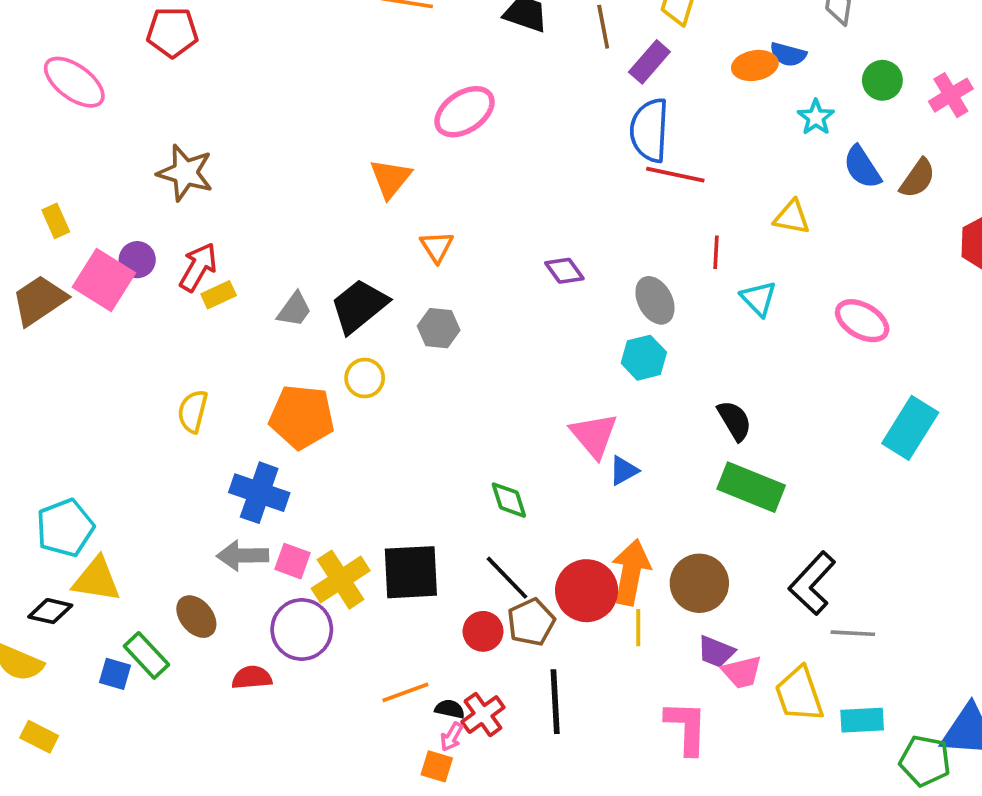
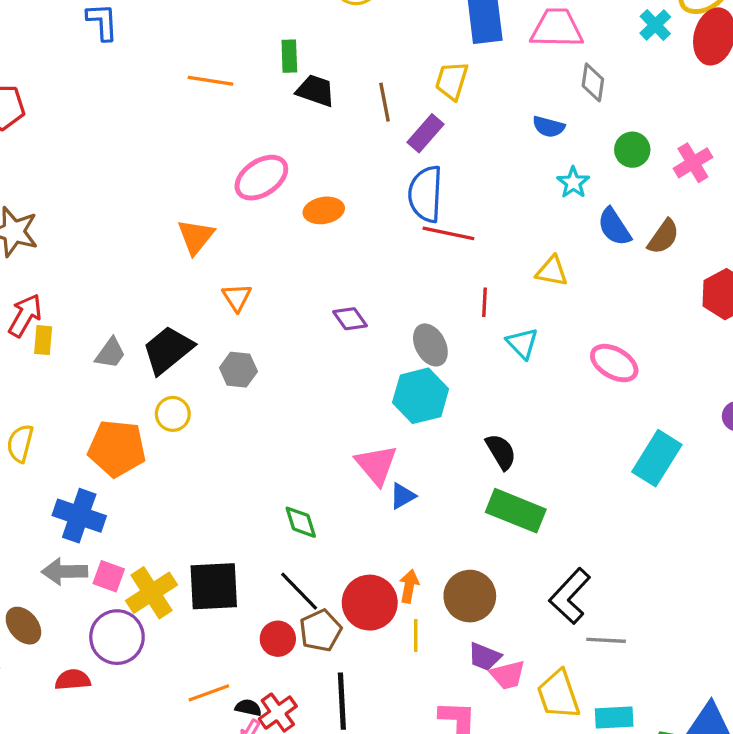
orange ellipse: (755, 65) -> (324, 210), moved
yellow rectangle: (219, 295) -> (43, 340), turned -60
cyan hexagon: (644, 358) -> (421, 396), size x1.4
orange arrow: (631, 572) -> (409, 586), size x0.6

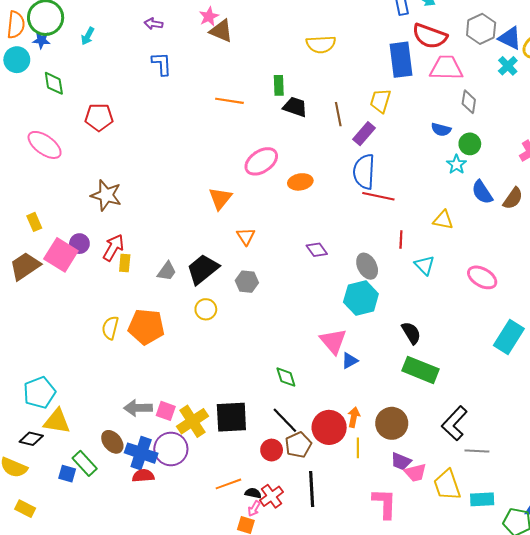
green circle: (632, 150) -> (470, 144), moved
orange pentagon: (117, 448) -> (146, 327), moved
blue cross: (79, 516) -> (141, 453), moved

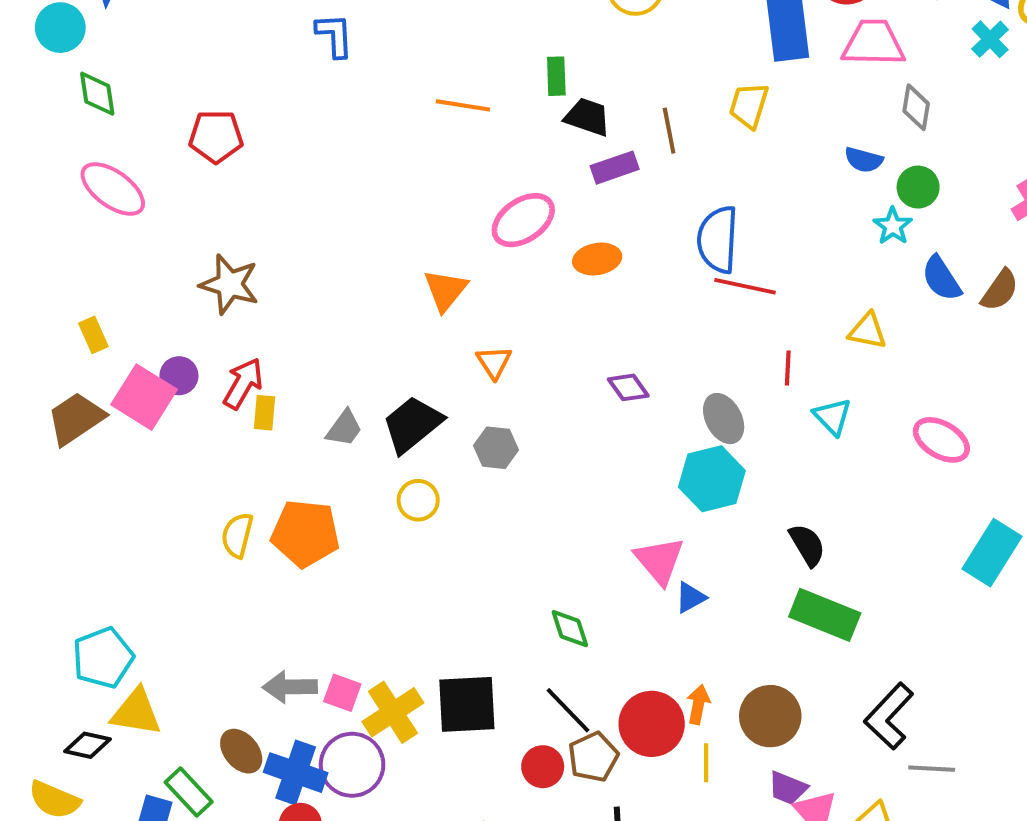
green diamond: (54, 83) -> (97, 94), moved
purple rectangle: (364, 134) -> (615, 168), moved, turned 30

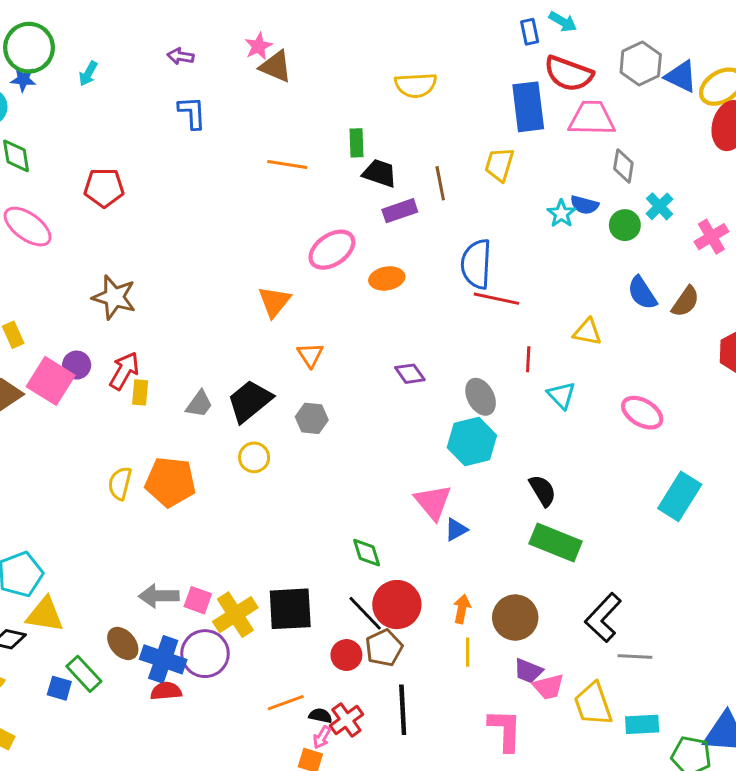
cyan cross: (990, 39) -> (659, 206), moved
cyan star: (893, 226) -> (561, 214), moved
red circle: (652, 724) -> (397, 605), moved

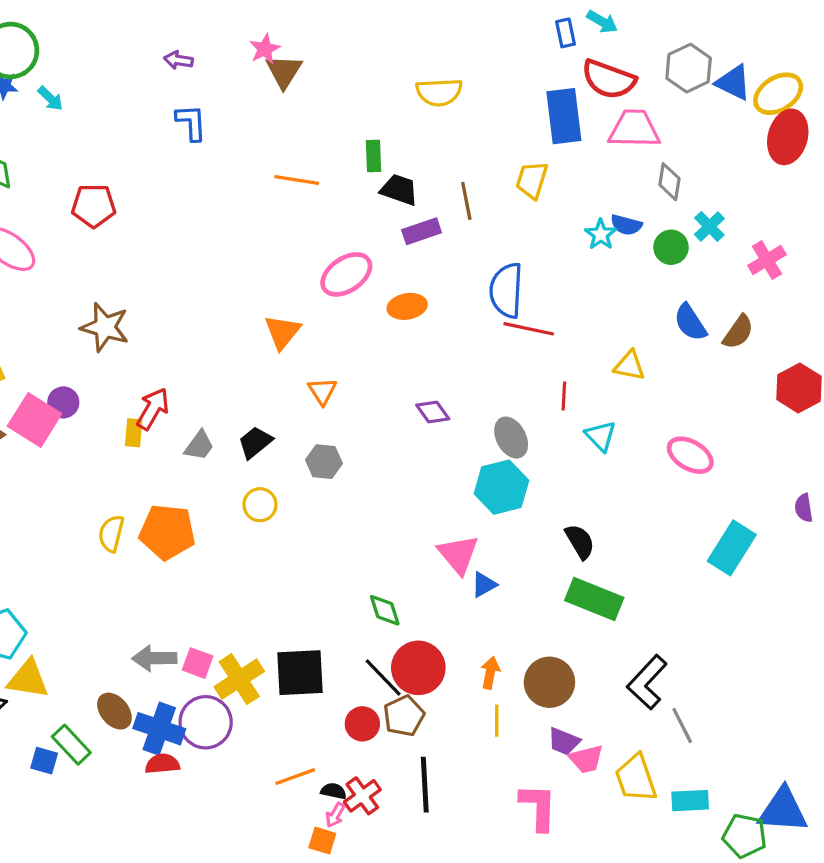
brown triangle: (276, 66) -> (284, 71), turned 39
cyan arrow: (88, 74) -> (50, 99), moved, turned -75
red arrow: (124, 371) -> (153, 409), moved
black trapezoid: (250, 401) -> (255, 442), size x0.7
gray line: (635, 656) -> (682, 725), turned 60

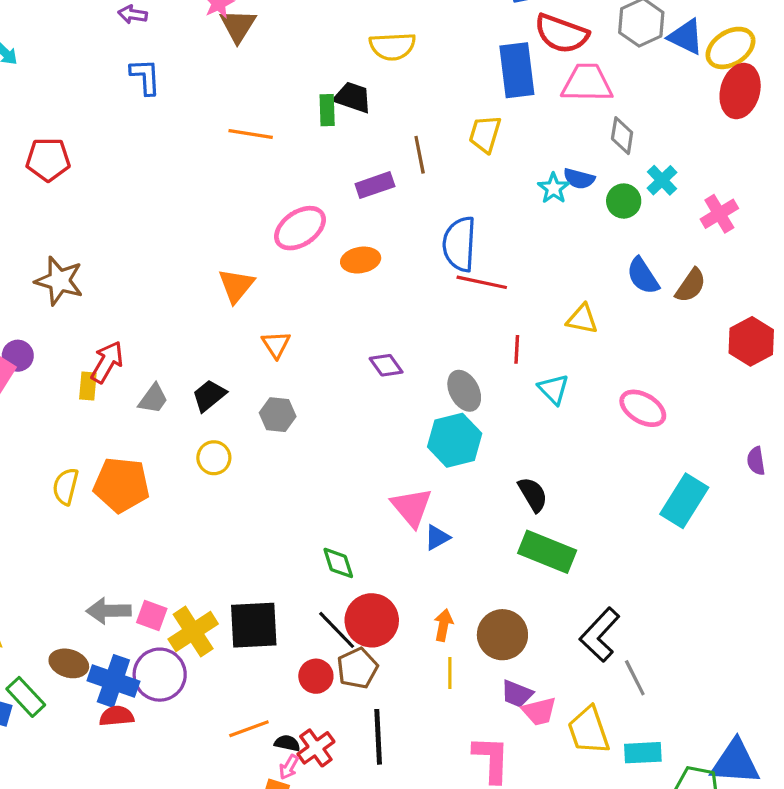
black trapezoid: (399, 190) -> (353, 97), moved
brown ellipse: (114, 711) -> (69, 663), turned -33

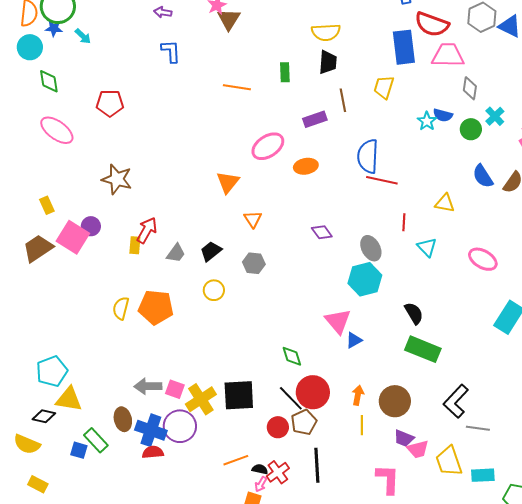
black trapezoid: (353, 97) -> (328, 62), moved, turned 75
brown ellipse: (69, 663) -> (123, 419), turned 60
gray line: (635, 678) -> (478, 428), turned -55

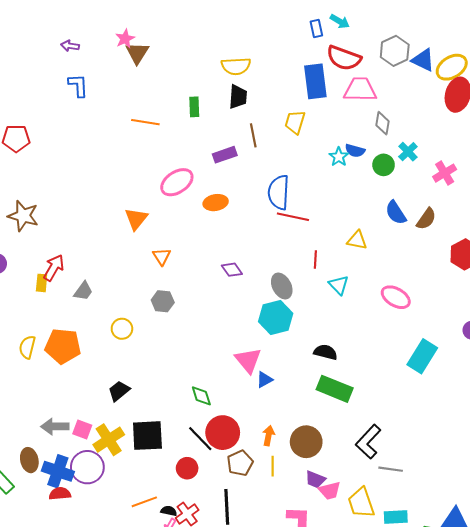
black trapezoid: (211, 251) -> (119, 391), moved
black semicircle: (414, 313) -> (326, 352), turned -45
brown pentagon: (304, 422) -> (240, 463), moved

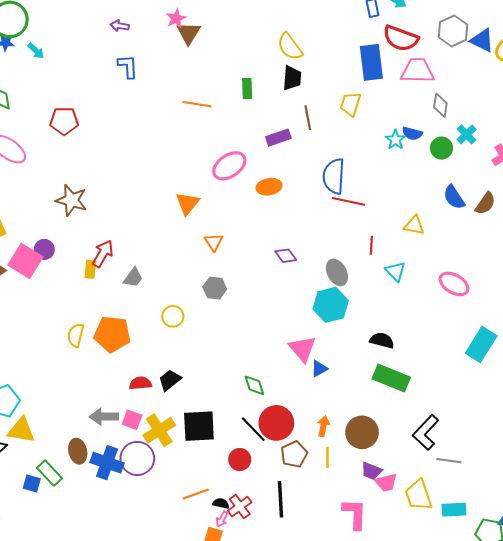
yellow semicircle: (236, 66) -> (290, 47), turned 56
red semicircle: (60, 494) -> (140, 383), moved

